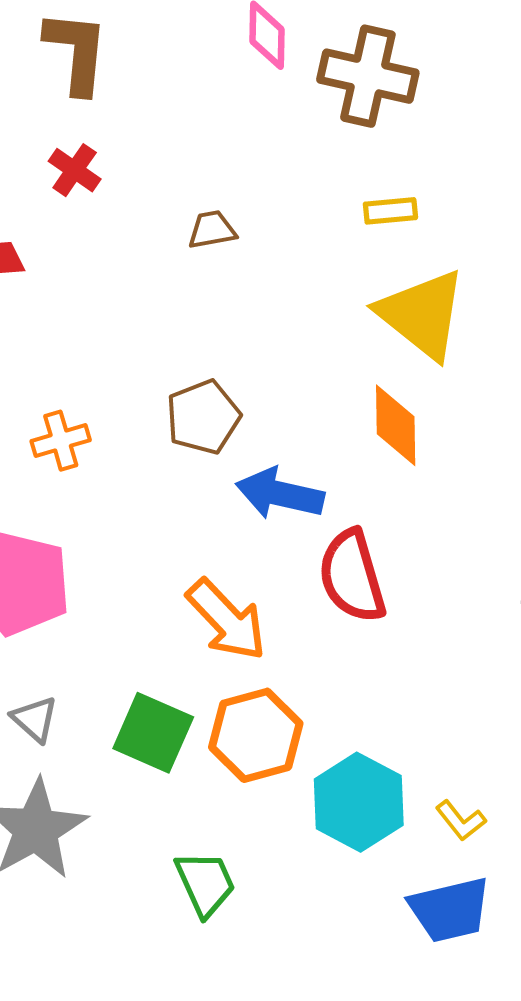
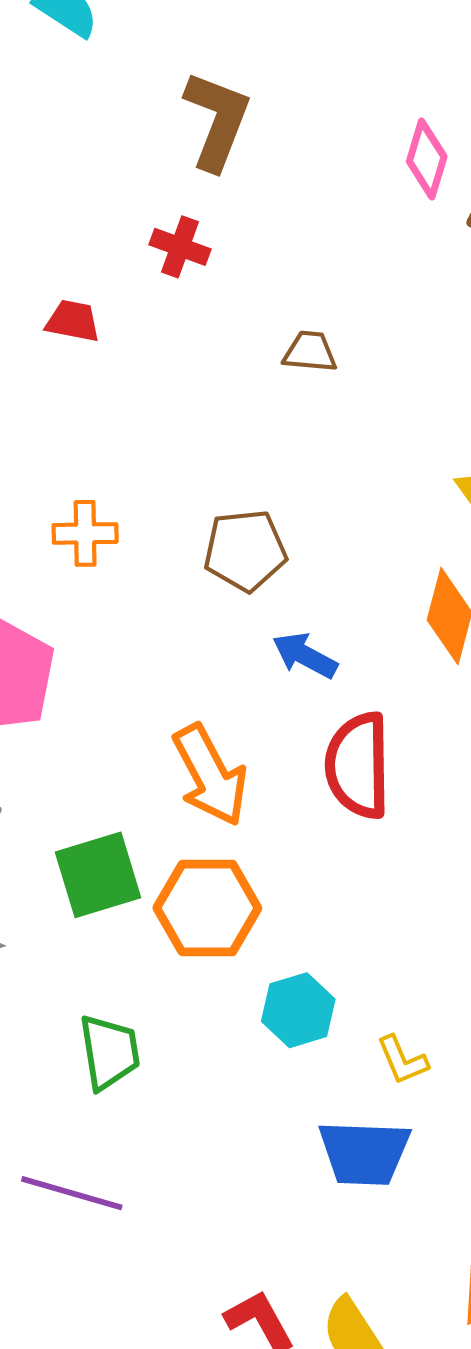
red cross: (75, 170) -> (180, 247), turned -30
blue arrow: (280, 494) -> (305, 655), size x0.7
green square: (153, 733) -> (98, 875), turned 34
cyan hexagon: (359, 802) -> (298, 1010), size x0.7

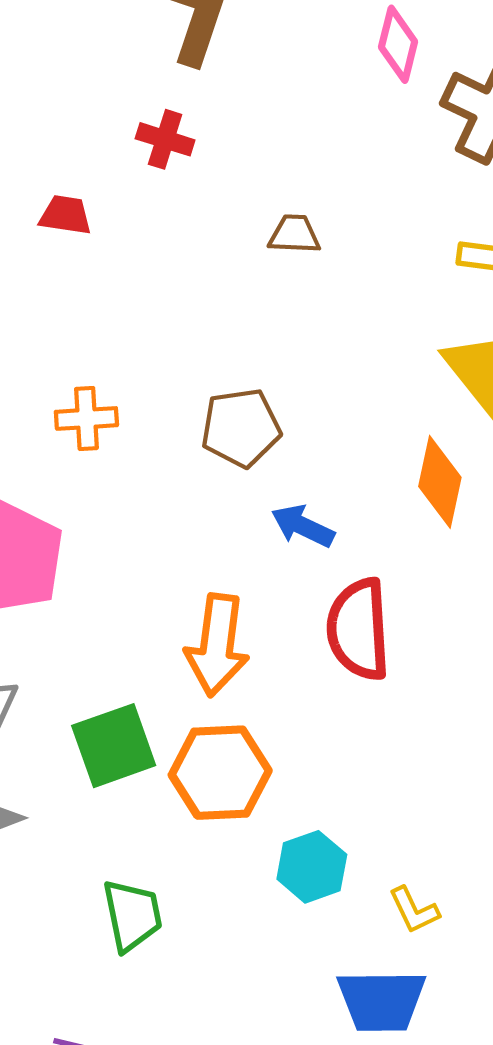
orange arrow: (210, 775) -> (217, 645), turned 38

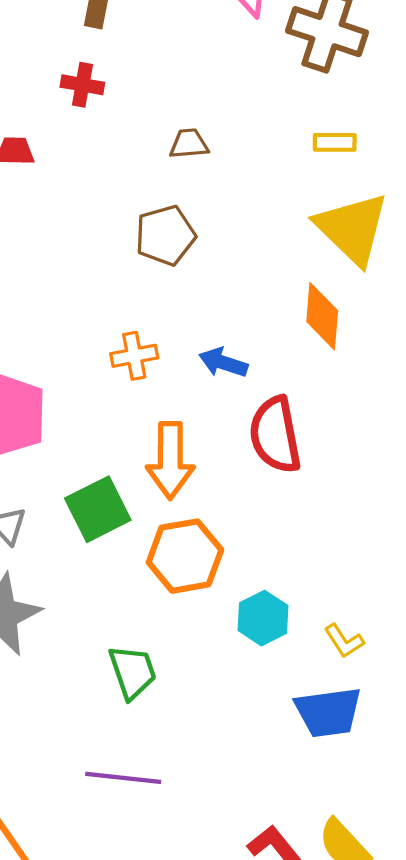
orange cross: (86, 418) -> (134, 356), moved
brown pentagon: (241, 428) -> (165, 235), moved
green square: (114, 746) -> (98, 509), moved

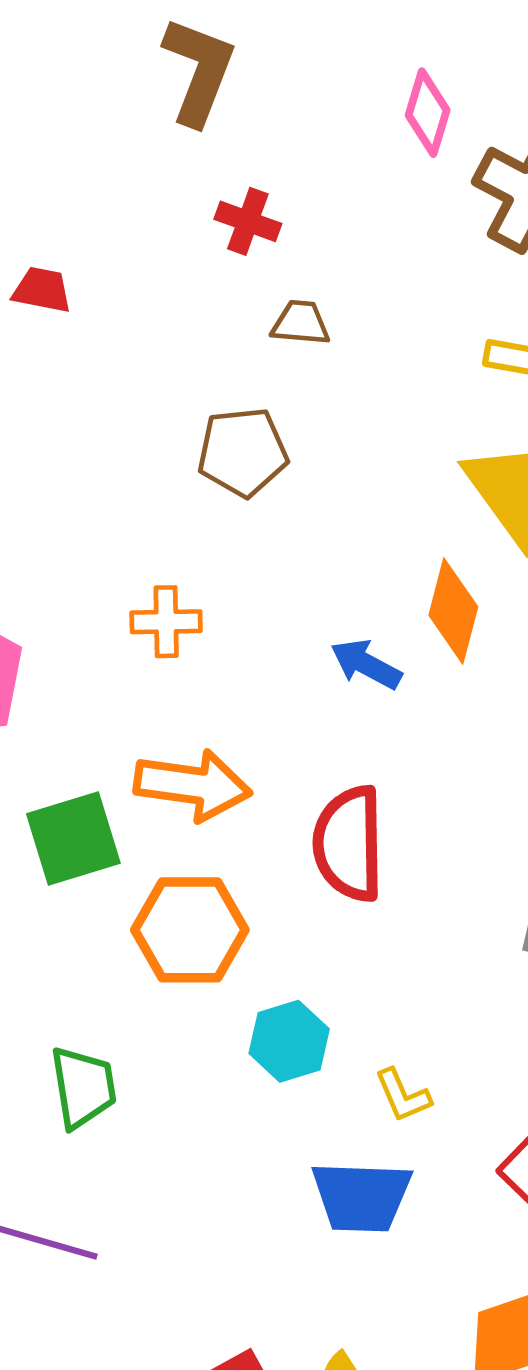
red cross: (82, 85) -> (248, 221), moved
blue arrow: (223, 363) -> (366, 664), moved
red semicircle: (275, 435) -> (349, 844), moved
orange arrow: (170, 460) -> (193, 785), turned -92

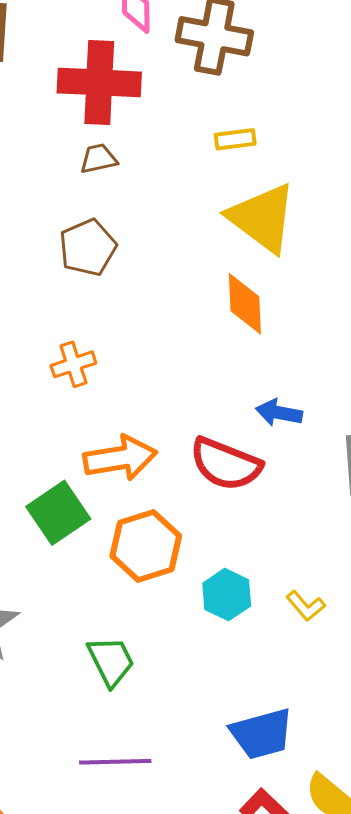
red cross: (248, 221) -> (99, 82), moved, size x2.0
blue arrow: (366, 664) -> (279, 413), moved
red semicircle: (349, 844) -> (226, 464), turned -50
blue trapezoid: (361, 1197) -> (262, 734), moved

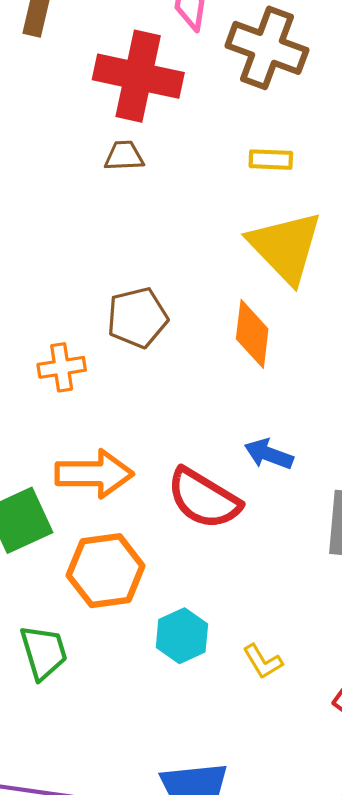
brown pentagon: (88, 247) -> (137, 318), moved
green trapezoid: (111, 661) -> (44, 652), moved

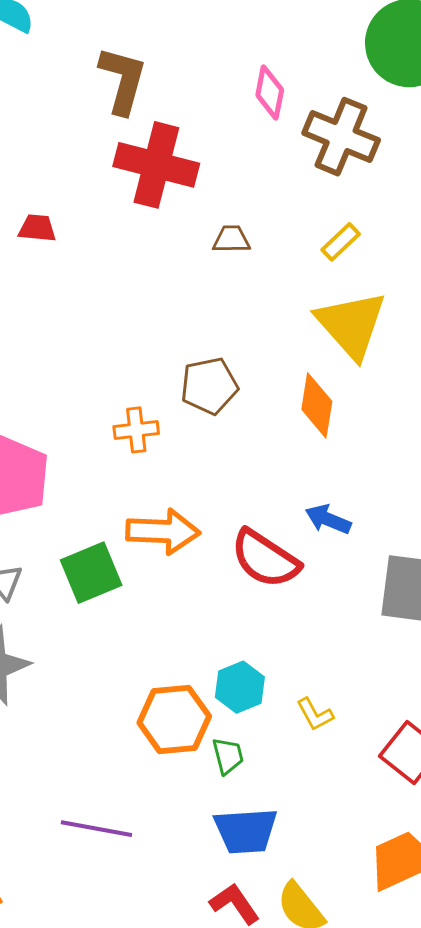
red cross: (138, 76) -> (156, 165), moved
brown trapezoid: (124, 156) -> (231, 239), moved
yellow rectangle: (271, 160) -> (341, 242), turned -48
orange hexagon: (106, 571) -> (174, 719), moved
green trapezoid: (44, 652) -> (228, 756), moved, size x0.7

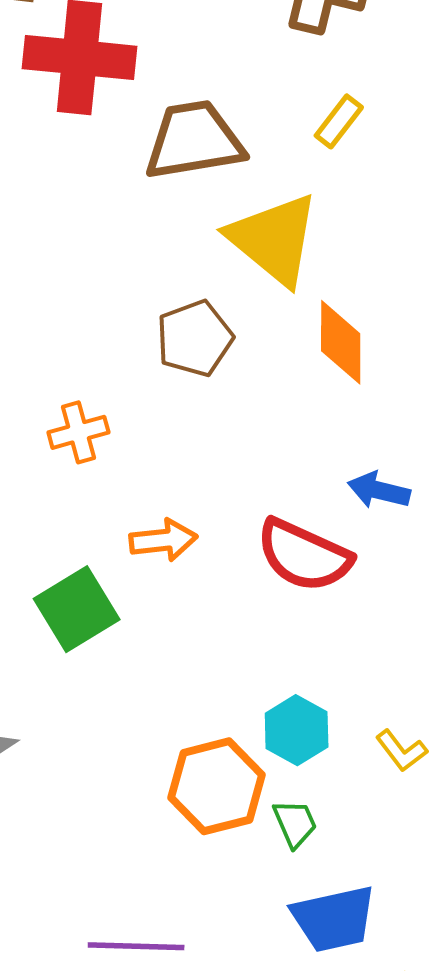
brown trapezoid: (231, 239) -> (194, 140), size x2.0
yellow triangle: (351, 325) -> (274, 239), moved
orange cross: (136, 430) -> (78, 432), moved
orange arrow: (163, 531) -> (163, 540), size x0.7

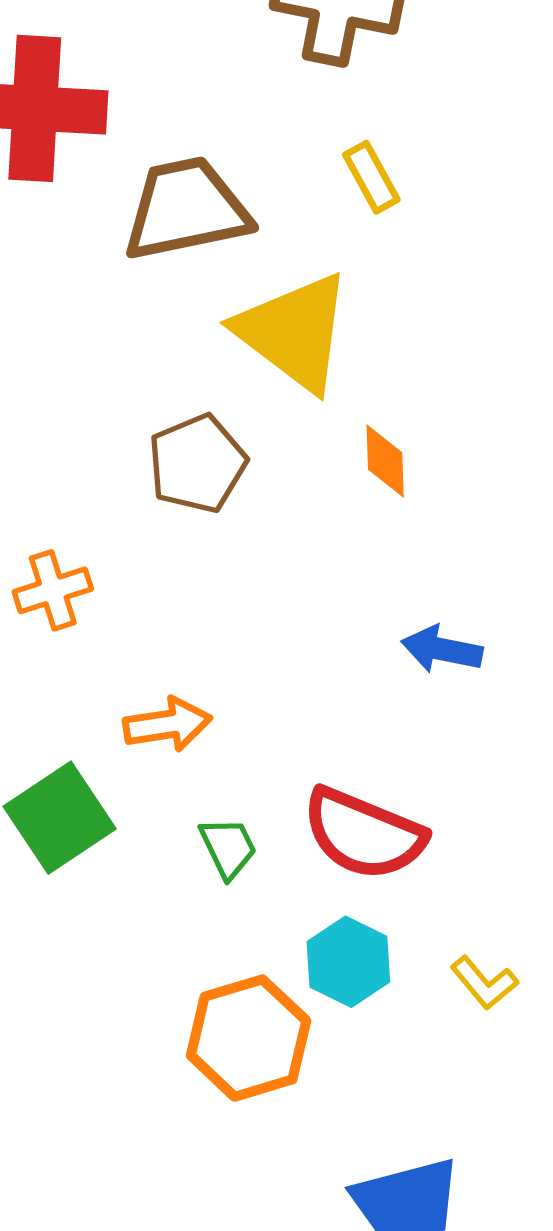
yellow rectangle: (339, 121) -> (371, 177), turned -64
orange diamond: (341, 342) -> (385, 461), size x0.7
red semicircle: (304, 555) -> (364, 834), moved
green trapezoid: (295, 823) -> (228, 848), moved

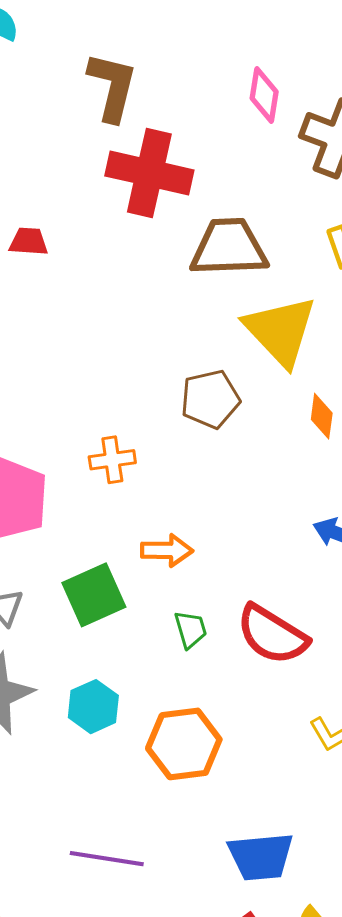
cyan hexagon: (348, 962) -> (93, 707), moved

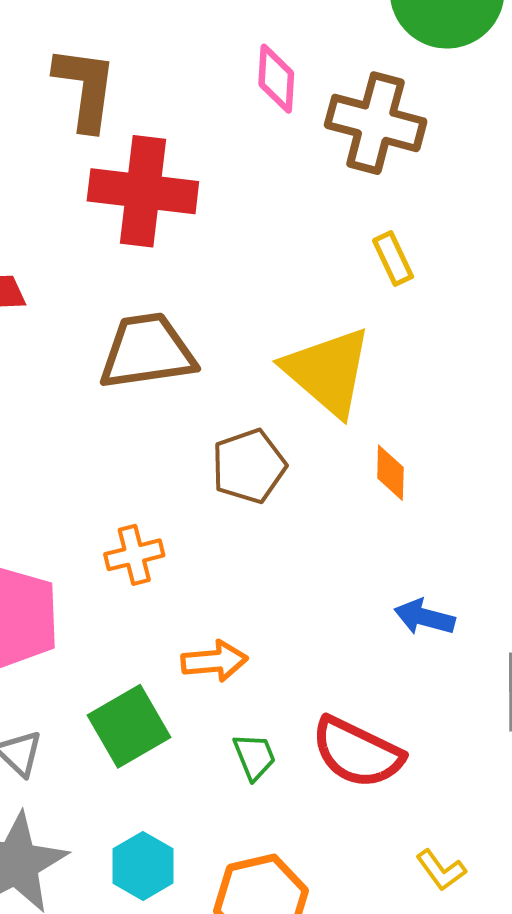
brown trapezoid: (229, 247) -> (147, 351), moved

